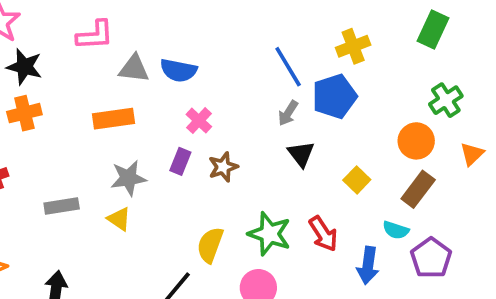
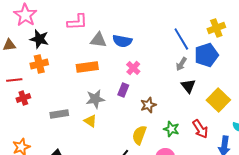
brown star: (223, 167) -> (148, 105), moved
yellow square: (357, 180) -> (218, 100), size x1.6
green star: (270, 234) -> (171, 129), size x0.7

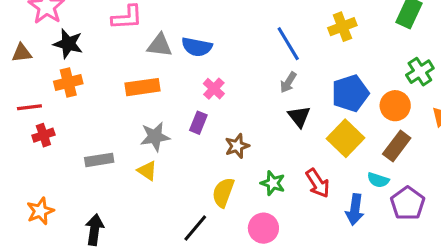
blue pentagon: (206, 55) -> (350, 93), moved

